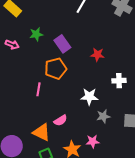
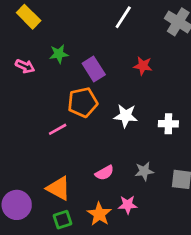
red star: (97, 55) -> (143, 66), moved
pink line: (38, 89) -> (58, 129), turned 48
white star: (89, 97) -> (126, 116), moved
pink semicircle: (60, 120) -> (105, 173), moved

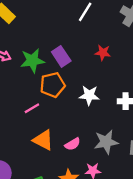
green star: (59, 54) -> (32, 61), moved, size x1.5
gray star: (144, 171) -> (106, 142), size x1.5
orange triangle: (59, 188) -> (43, 140), moved

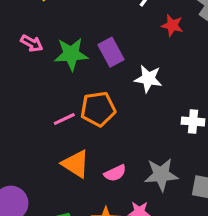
red star: (103, 53) -> (172, 25), moved
orange pentagon: (53, 85) -> (98, 109), moved
white star: (89, 95) -> (148, 79), moved

